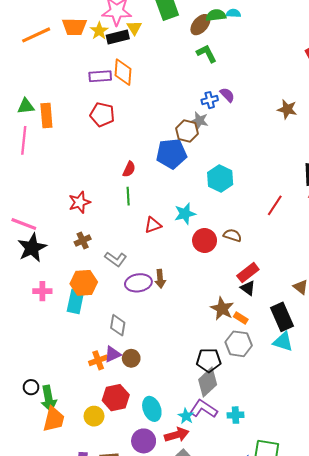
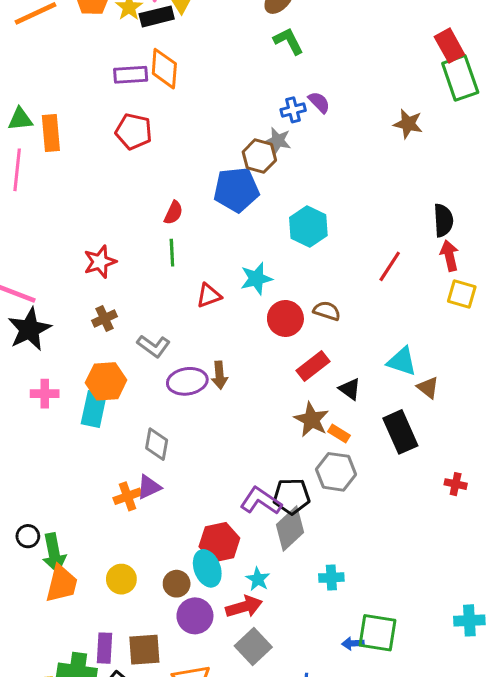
red rectangle: (248, 273) -> (313, 366), moved
cyan triangle: (283, 342) -> (402, 361), moved
brown circle: (131, 358) -> (177, 584), moved
red hexagon: (116, 398) -> (219, 542), moved
purple L-shape: (204, 409) -> (261, 501), moved

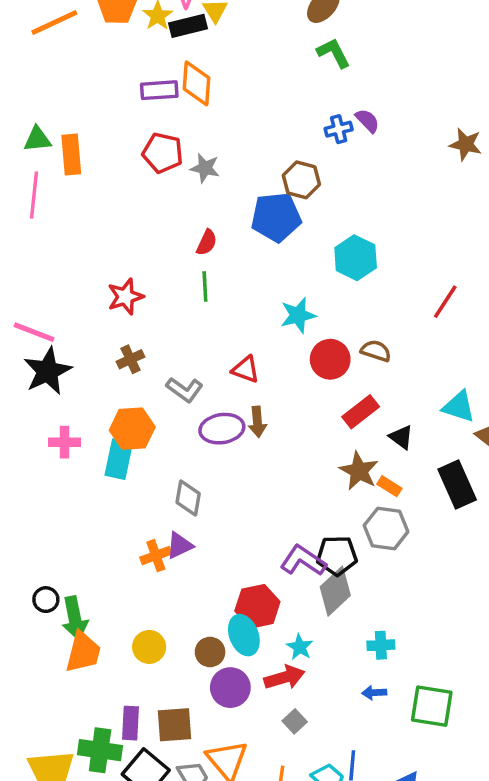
gray star: (278, 141) -> (205, 168), moved
red triangle: (209, 295) -> (246, 369), moved, turned 40
blue arrow: (353, 643) -> (374, 693), moved
gray square: (253, 647) -> (295, 721), size x0.6

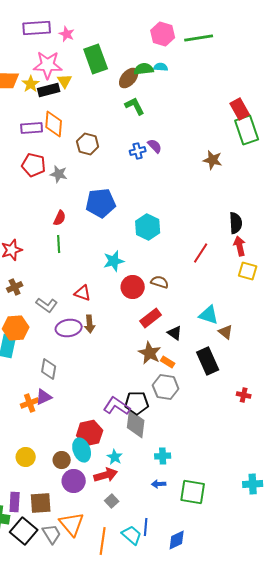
brown hexagon: (301, 180) -> (88, 144), moved
gray diamond: (335, 591) -> (136, 424), turned -40

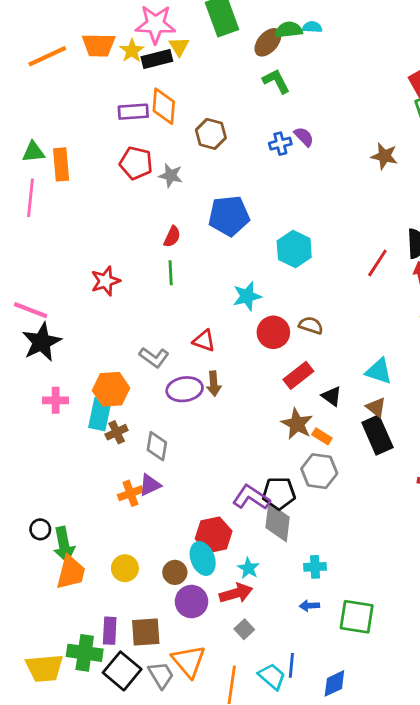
red line: (201, 253) -> (377, 263), moved
brown cross: (15, 287) -> (117, 432), moved
brown triangle: (226, 332) -> (376, 407), moved

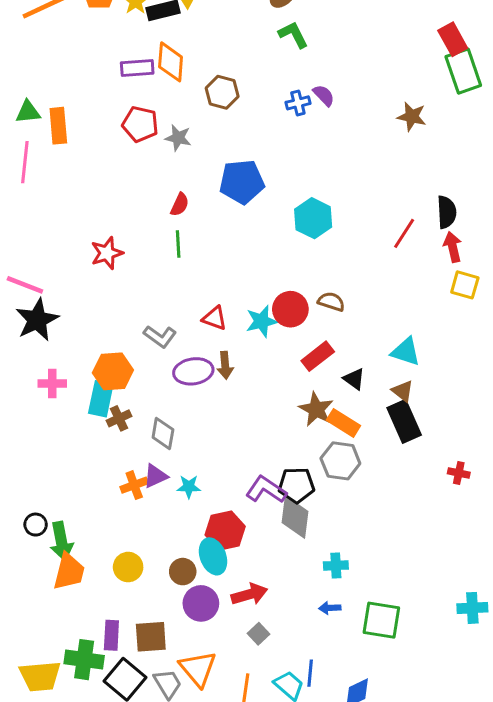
cyan star: (247, 296) -> (262, 321), moved
orange rectangle: (322, 436) -> (343, 423), size x1.5
cyan star: (248, 568) -> (189, 487), moved, turned -30

